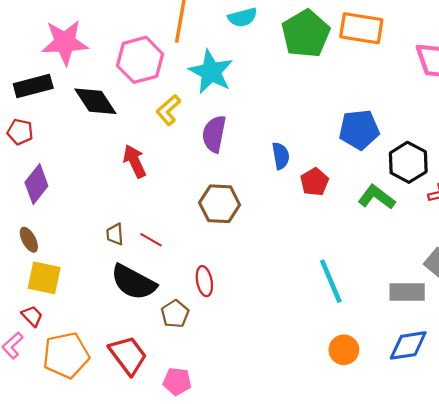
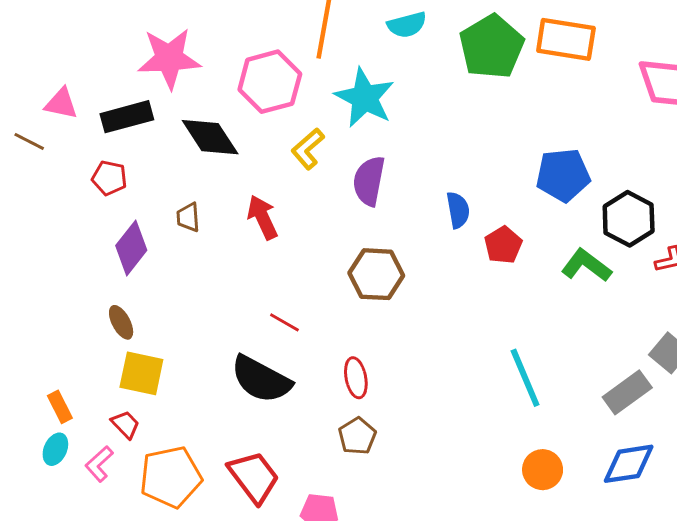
brown trapezoid: (115, 234) -> (188, 217), moved
gray rectangle: (407, 292) -> (627, 392), turned -36
brown pentagon: (175, 314) -> (357, 436), moved

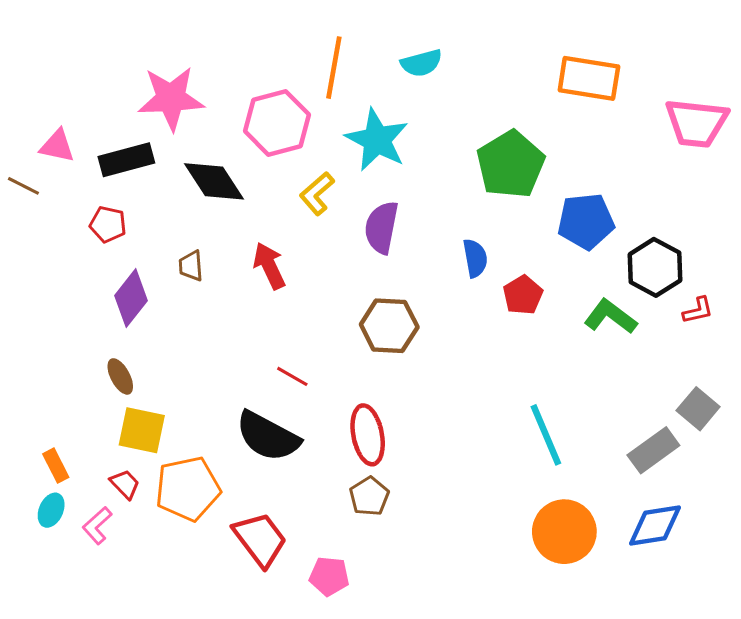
green pentagon: (492, 47) -> (511, 164), moved
red ellipse: (356, 378) -> (368, 435), size x1.4
orange circle: (543, 470) -> (564, 532), size x1.5
orange pentagon: (171, 477) -> (188, 489), moved

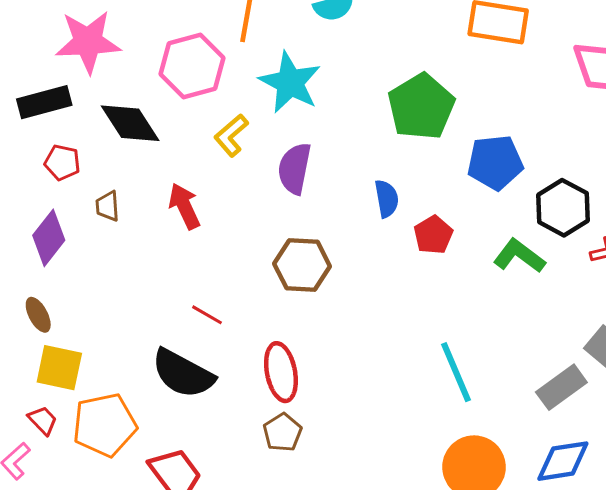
red pentagon: (108, 224) -> (62, 162), moved

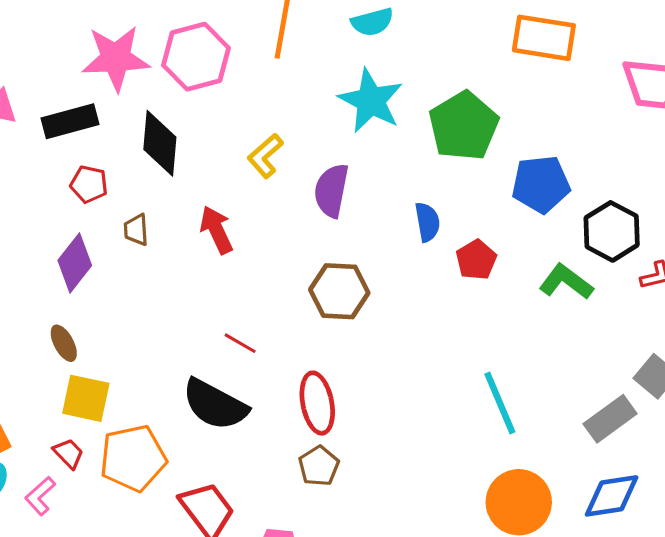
pink hexagon: (192, 66) -> (196, 57), moved
cyan star: (290, 83) -> (371, 101), moved
black diamond: (130, 123) -> (160, 143), turned 38

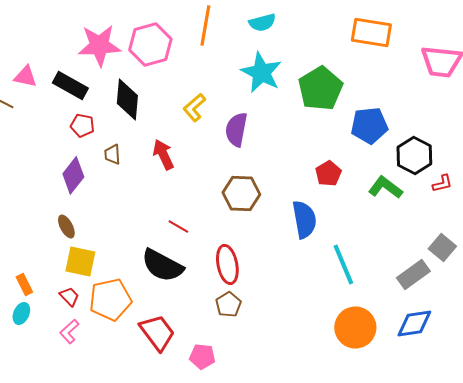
black rectangle: (70, 121) -> (70, 85), turned 44
blue semicircle: (427, 222) -> (304, 219), moved, size x1.5
pink L-shape: (40, 496) -> (69, 331), moved

